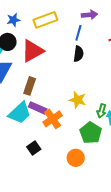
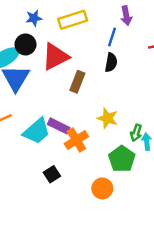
purple arrow: (89, 15) -> (126, 16), turned 84
brown rectangle: (30, 86) -> (77, 82), moved

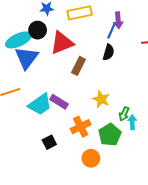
purple arrow: (126, 16) -> (118, 20), moved
orange cross: (76, 140) -> (81, 127), moved

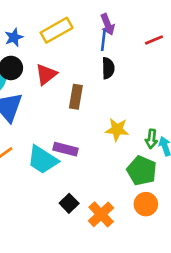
red triangle: (62, 43) -> (46, 74), size x0.7
cyan trapezoid: (40, 104) -> (43, 160), turned 85
orange cross: (81, 127) -> (101, 214), moved
orange circle: (91, 158) -> (146, 204), moved

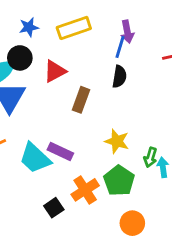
green pentagon: (142, 171) -> (119, 181), moved
orange cross: (101, 214) -> (85, 190), moved

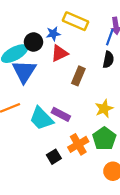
blue star: (29, 27) -> (53, 34), moved
yellow rectangle: (74, 28) -> (76, 21), turned 40
yellow star: (117, 141) -> (104, 109), turned 30

